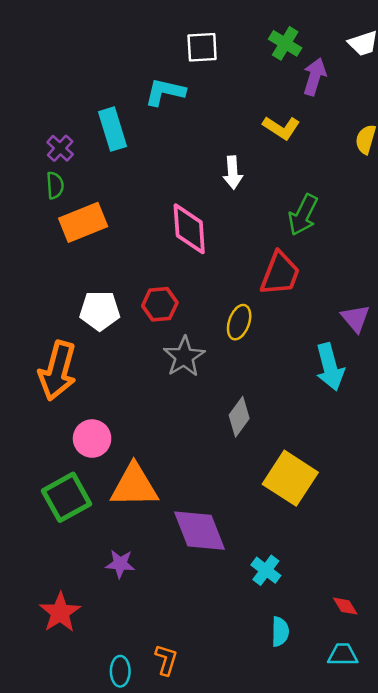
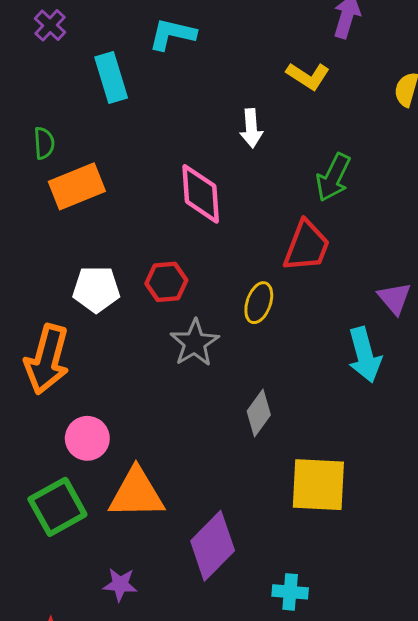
purple cross: (60, 148) -> (50, 25), moved
yellow square: (290, 478) -> (318, 485), turned -30
purple diamond: (199, 531) -> (213, 546), turned 66
cyan cross: (266, 570) -> (290, 592), turned -32

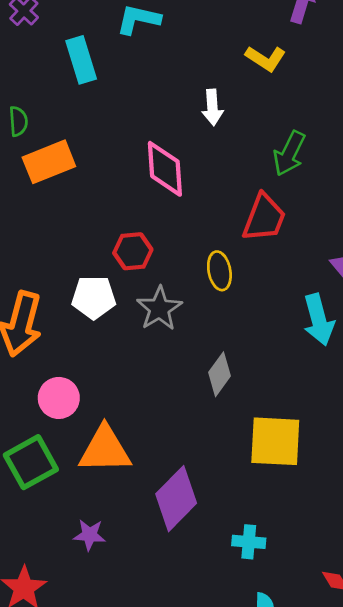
white pentagon: (96, 289) -> (94, 297), moved
yellow ellipse: (259, 303) -> (219, 271), turned -30

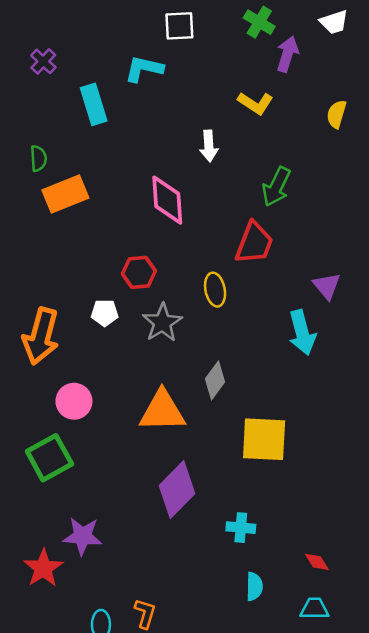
white pentagon: (94, 297) -> (105, 313), size x0.7
orange triangle: (105, 450) -> (162, 411), moved
purple star: (90, 535) -> (83, 536), moved, size x1.4

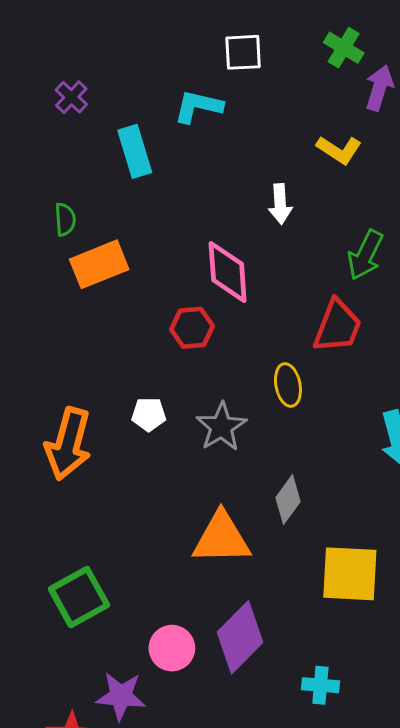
red hexagon: (139, 272) -> (192, 328), moved
pink circle: (74, 401) -> (172, 648), moved

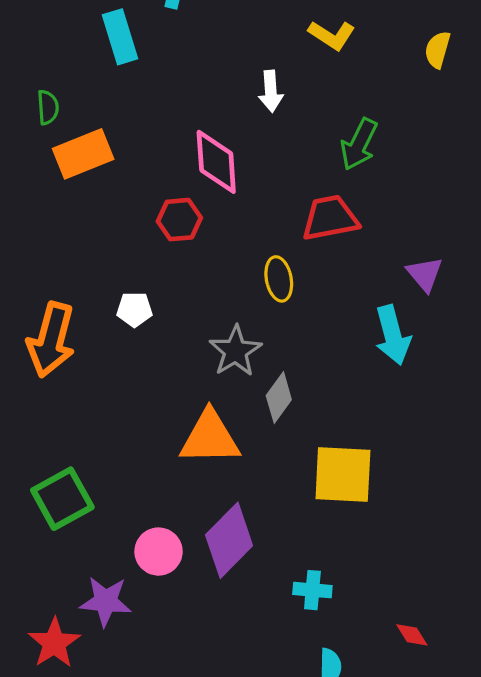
red trapezoid: (337, 326) -> (330, 218), turned -122
gray star: (221, 427) -> (235, 351), moved

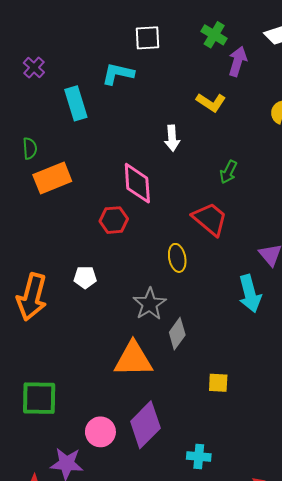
green arrow: (359, 144) -> (228, 172), size x0.7
red trapezoid: (330, 218) -> (210, 219), turned 51
yellow square: (343, 475) -> (218, 383), size x0.5
green square: (62, 499) -> (39, 398), turned 30

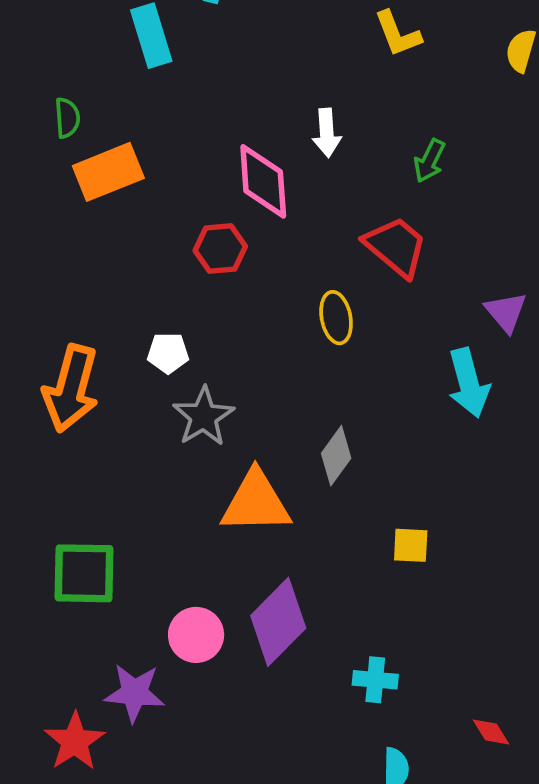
yellow L-shape: (211, 102) -> (398, 34), turned 36
white arrow: (172, 138) -> (327, 133), moved
gray star: (150, 304) -> (203, 417), moved

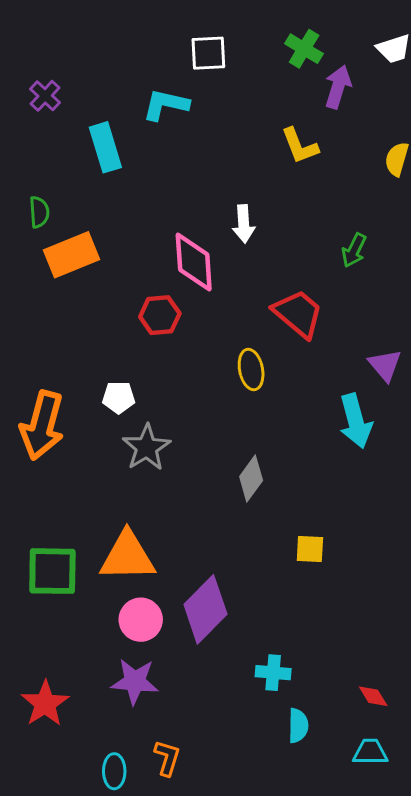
green arrow: (429, 161) -> (354, 250), moved
orange triangle: (256, 502) -> (127, 556), moved
cyan cross: (375, 680) -> (273, 673), moved
purple star: (134, 693) -> (135, 681), moved

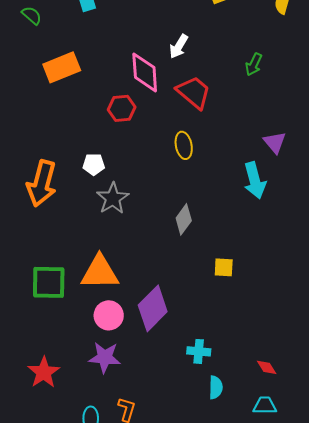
green semicircle: (39, 212) -> (32, 15), moved, turned -45
white arrow: (244, 224) -> (179, 46), turned 35
red trapezoid: (298, 314) -> (194, 92), moved

